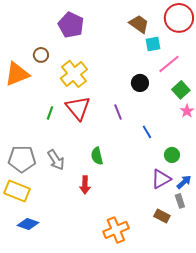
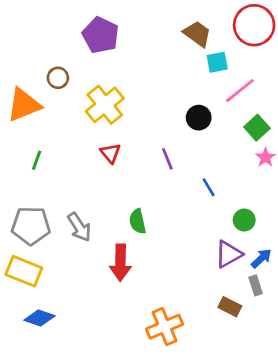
red triangle: (78, 108) -> (111, 153), size x0.6
green line: (50, 113) -> (37, 160), moved
red arrow: (85, 185) -> (120, 263), size x1.4

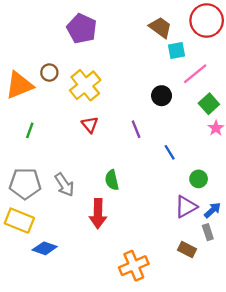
brown circle: (58, 78) -> (49, 73), moved
blue diamond: (39, 318) -> (45, 248), moved

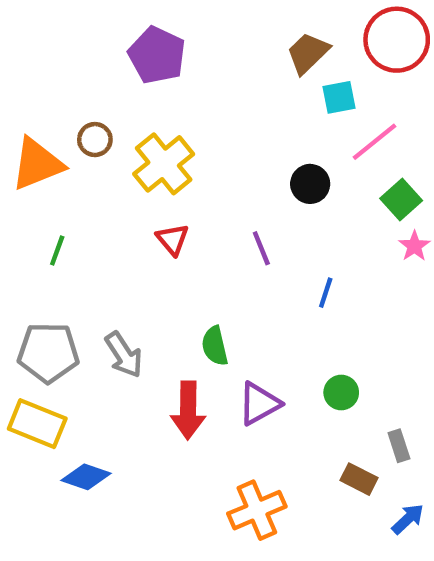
brown trapezoid: (160, 27) -> (308, 53), turned -80
blue line: (170, 152) -> (326, 293), turned 49
green circle: (199, 179) -> (341, 392), moved
purple triangle: (186, 207) -> (259, 404), moved
blue arrow: (212, 210) -> (408, 519), moved

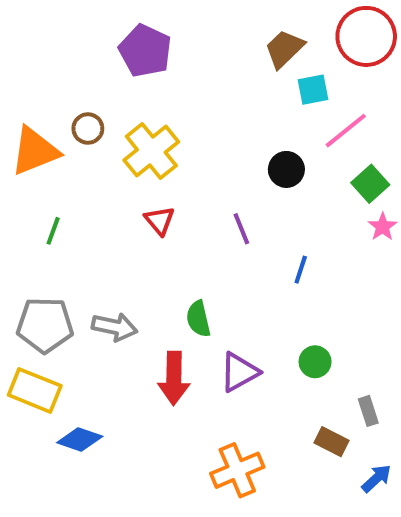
gray arrow: (124, 355) -> (114, 327), turned -45

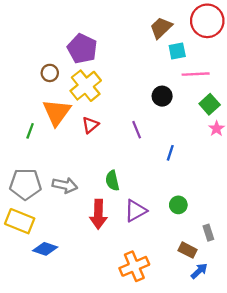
purple pentagon: (145, 51) -> (82, 49), moved
pink line: (346, 131) -> (196, 74), turned 36
orange triangle: (35, 151) -> (57, 112), moved, turned -32
red triangle: (160, 221) -> (90, 125), turned 30
blue arrow: (376, 478) -> (199, 271), moved

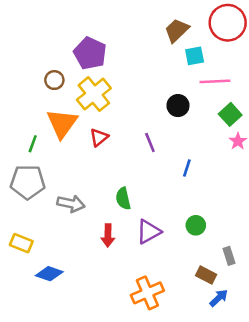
gray pentagon: (25, 184) -> (28, 182), moved
red arrow: (98, 214) -> (108, 236), size x0.7
yellow rectangle: (20, 221) -> (21, 243), size x0.7

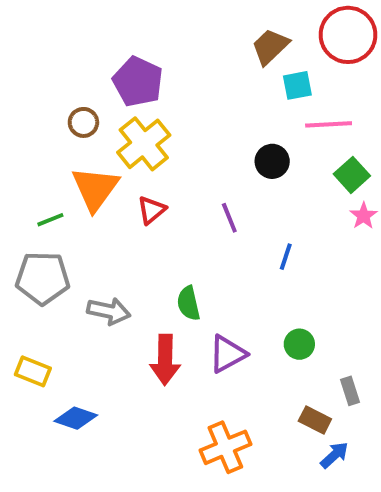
green line: (33, 144) -> (50, 220), turned 48
red arrow: (108, 236) -> (165, 360), size x1.4

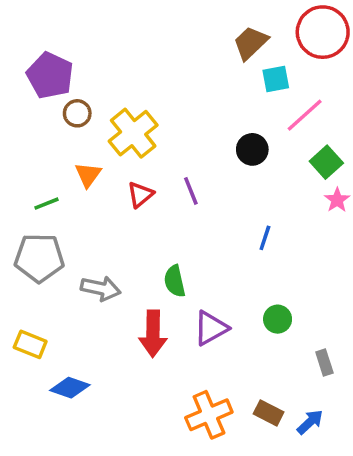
purple pentagon: (138, 82) -> (50, 75), moved
pink line: (329, 124) -> (305, 115), turned -39
orange triangle: (95, 189) -> (88, 175), size x0.6
purple line: (229, 218) -> (191, 191), moved
brown rectangle: (315, 420) -> (269, 413), moved

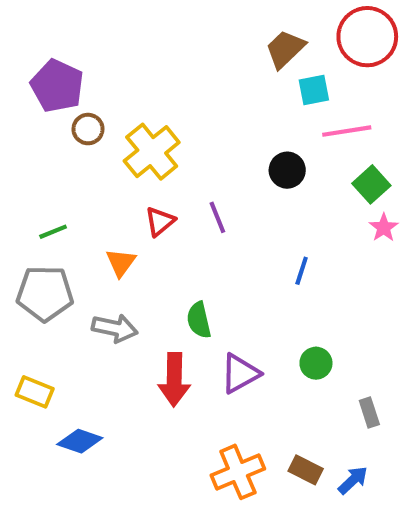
pink line: (305, 115) -> (347, 131), turned 33
orange triangle: (88, 175) -> (121, 263), moved

